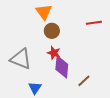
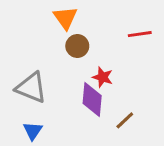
red star: (54, 53) -> (103, 77), moved
blue triangle: (35, 88) -> (33, 131), moved

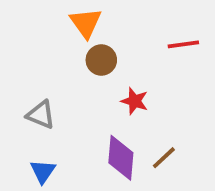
gray triangle: (31, 88) -> (41, 115), size x0.7
purple diamond: (92, 100) -> (121, 158), moved

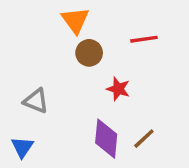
red line: (183, 44) -> (144, 39), moved
blue triangle: (43, 171) -> (22, 147), moved

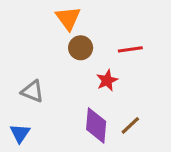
red line: (144, 39) -> (130, 49), moved
red star: (118, 89) -> (107, 80), turned 30

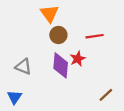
purple diamond: (96, 125) -> (61, 65), moved
brown line: (130, 125) -> (106, 95), moved

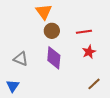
red star: (78, 59) -> (89, 52), moved

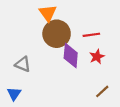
brown circle: (52, 31) -> (57, 34), size x1.6
purple diamond: (54, 58) -> (71, 56), moved

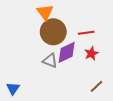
purple diamond: (71, 56) -> (67, 52), turned 60
gray triangle: (23, 64) -> (50, 61), moved

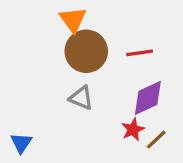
purple diamond: (67, 52) -> (148, 98), moved
red star: (91, 53) -> (133, 130), moved

